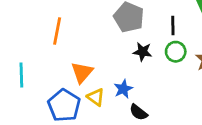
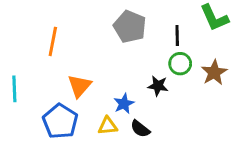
black star: (143, 52) -> (158, 86), moved
yellow triangle: (96, 97) -> (108, 126), moved, turned -42

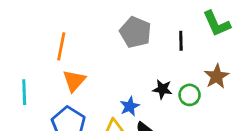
green circle: (180, 64) -> (190, 95), moved
orange triangle: (80, 86) -> (74, 81), moved

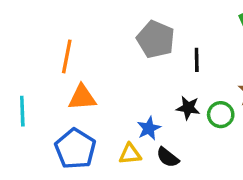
black line: (181, 41) -> (197, 60), moved
orange triangle: (74, 81) -> (82, 97), turned 45

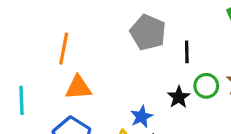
black star: (188, 108) -> (179, 97), turned 30
green circle: (221, 115) -> (206, 86), moved

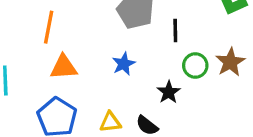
black star: (179, 97) -> (169, 92), moved
blue star: (141, 117) -> (124, 64), moved

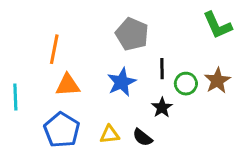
black line: (175, 31) -> (162, 69), moved
blue star: (124, 64) -> (122, 82), size x1.4

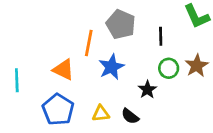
orange line: (54, 49) -> (89, 43), moved
black line: (162, 69) -> (161, 36), moved
orange triangle: (68, 85) -> (63, 70), turned 30

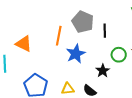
black line: (161, 36) -> (105, 31), moved
orange triangle: (63, 70) -> (24, 44), moved

